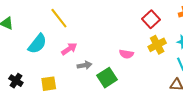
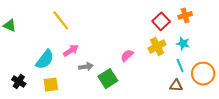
red square: (151, 19) -> (161, 21), moved
cyan semicircle: (37, 44) -> (45, 59), moved
pink semicircle: (126, 54) -> (127, 55), turned 128

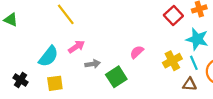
cyan star: (183, 43) -> (197, 39), size x1.5
yellow cross: (157, 46) -> (172, 61), moved

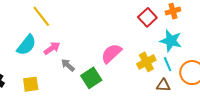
pink semicircle: (137, 52) -> (111, 53), size x1.5
cyan semicircle: (48, 56) -> (26, 45), moved
gray arrow: (93, 64) -> (68, 65), turned -128

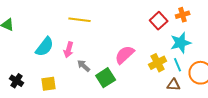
yellow line: (41, 16) -> (80, 20), moved, turned -45
cyan star: (171, 41) -> (181, 43), turned -30
pink arrow: (52, 48) -> (69, 50), turned 140

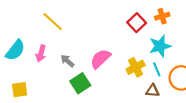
yellow line: (80, 20) -> (53, 22), turned 35
gray arrow: (84, 66) -> (67, 61), moved

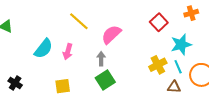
orange cross: (162, 16) -> (191, 13), moved
pink semicircle: (100, 59) -> (111, 34), moved
gray arrow: (67, 61) -> (101, 59), moved, turned 48
yellow square: (20, 90) -> (63, 86), moved

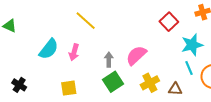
pink semicircle: (111, 34) -> (136, 55), moved
yellow cross: (158, 65) -> (150, 83), moved
brown triangle: (174, 87) -> (175, 89), moved

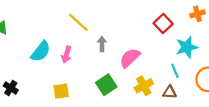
gray arrow: (109, 60) -> (102, 44), moved
cyan line: (189, 68) -> (175, 71), moved

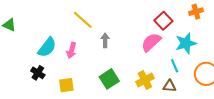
pink semicircle: (130, 58) -> (151, 42), moved
black cross: (11, 88) -> (38, 73), moved

